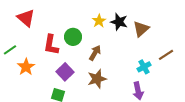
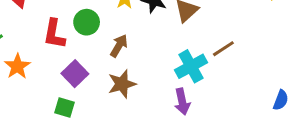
cyan cross: (144, 67) -> (191, 66), size x1.5

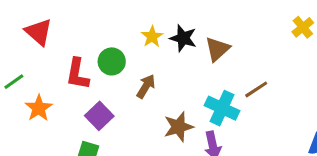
cyan cross: (191, 66) -> (222, 108), turned -36
brown star: (122, 84) -> (178, 127), moved

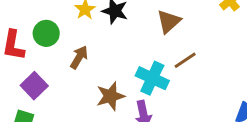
brown triangle: (217, 49) -> (169, 21), moved

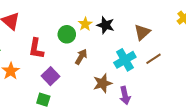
green circle: (46, 33) -> (67, 34), moved
cyan cross: (152, 78) -> (125, 60), moved, turned 35

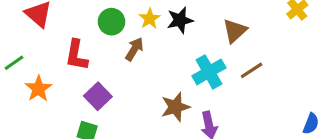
black star: (106, 25) -> (180, 20), turned -30
green circle: (67, 34) -> (112, 22), moved
brown arrow: (81, 57) -> (134, 49), moved

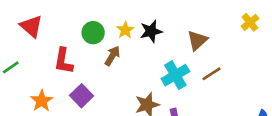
orange star: (38, 89) -> (42, 101), moved

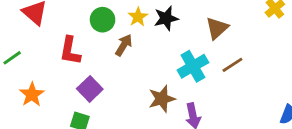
orange star: (42, 101) -> (32, 95), moved

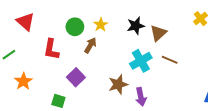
black star: (166, 18) -> (136, 26), moved
brown line: (232, 65) -> (170, 60), turned 56
purple square: (90, 89) -> (76, 77), moved

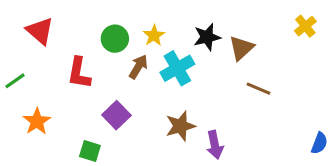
cyan cross: (141, 61) -> (177, 68), moved

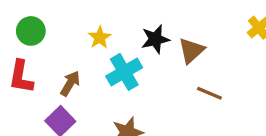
green circle: (115, 39) -> (31, 31), moved
brown arrow: (138, 67) -> (70, 83), moved

